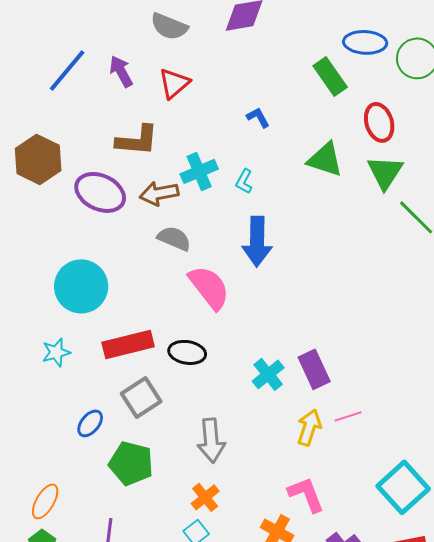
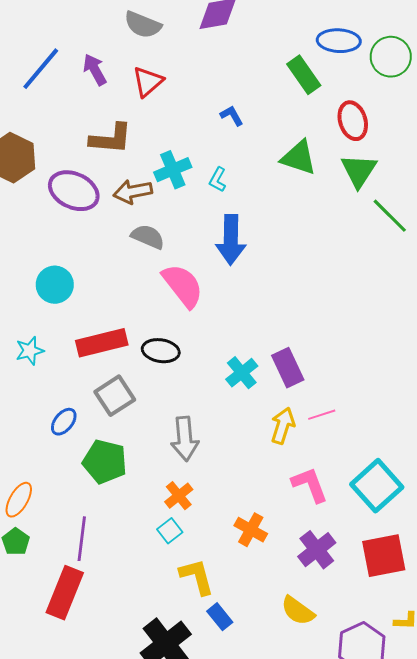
cyan circle: (81, 286) -> (55, 285), size x0.7
pink L-shape: (306, 494) -> (310, 485), moved

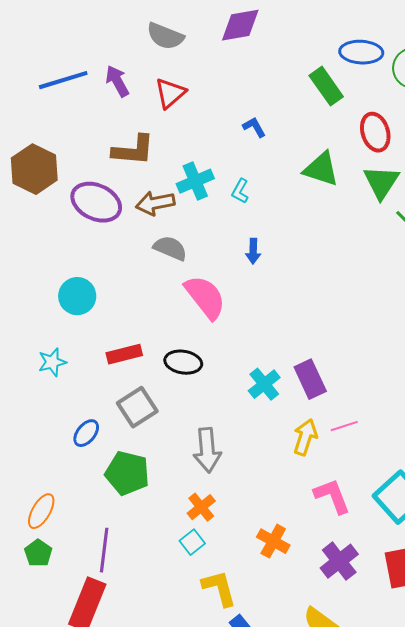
blue line: (41, 69) -> (63, 80), turned 33
blue arrow: (231, 240) -> (253, 251), size x0.5
red rectangle: (102, 343) -> (124, 354), size x0.7

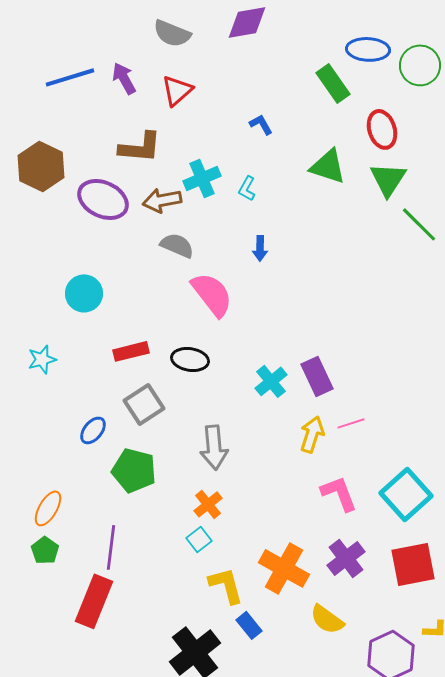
cyan star: (52, 362) -> (42, 359), moved
orange cross: (273, 541) -> (284, 568), moved, size x1.5

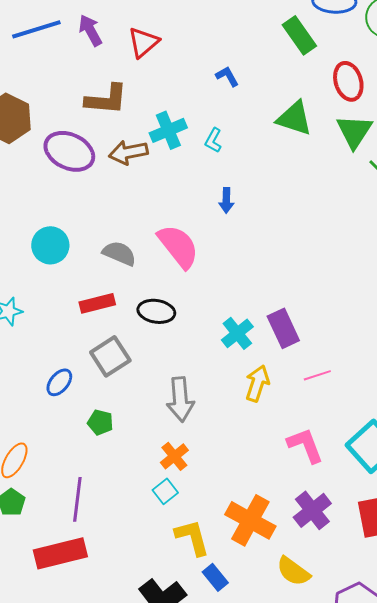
gray semicircle: (177, 245) -> (119, 253), moved
yellow arrow: (312, 434) -> (257, 383), moved
green pentagon: (134, 470) -> (100, 422), size x0.6
red rectangle: (94, 601) -> (60, 553), turned 54

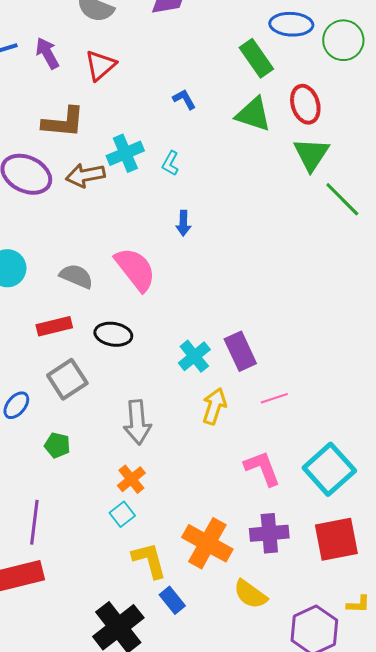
green triangle: (294, 118) -> (253, 114), moved
purple cross: (312, 510) -> (269, 533), turned 33

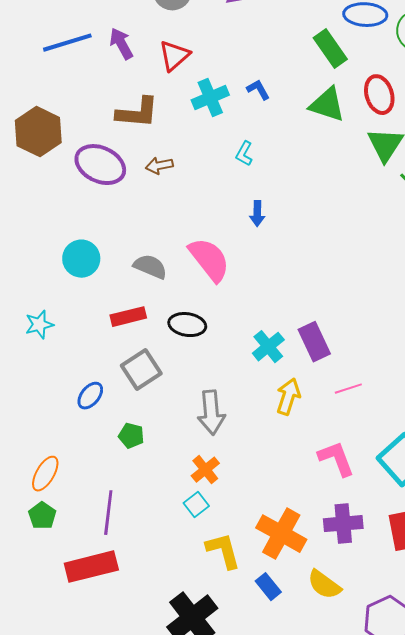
cyan cross: (125, 153) -> (210, 98), moved
brown arrow: (85, 175) -> (159, 166), size x0.7
blue rectangle: (172, 600) -> (268, 587), moved

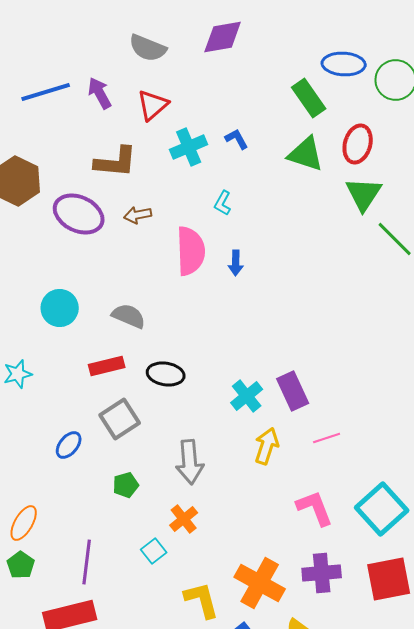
red ellipse: (379, 95) -> (358, 144), turned 33
pink semicircle: (209, 260) -> (191, 251), moved, turned 36
green pentagon: (131, 436) -> (126, 485), moved, turned -30
cyan square: (196, 505) -> (154, 551), moved

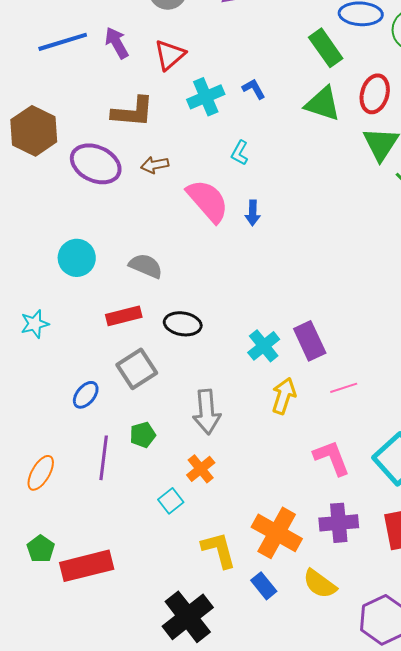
pink semicircle: (191, 251) -> (208, 201), turned -39
purple line: (87, 562) -> (104, 458), moved
green pentagon: (21, 565) -> (41, 549), moved

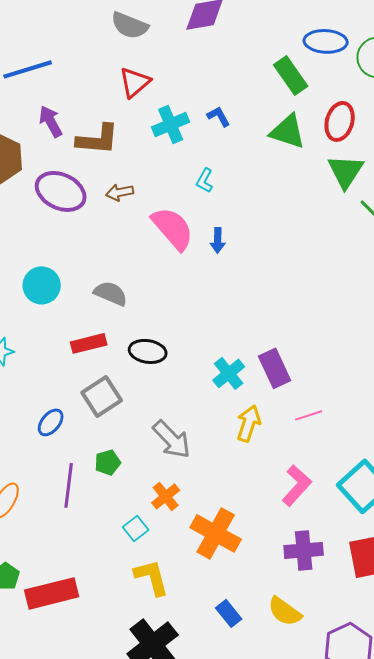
purple arrow: (117, 43) -> (51, 121), moved
gray arrow: (207, 412) -> (172, 439), turned -39
pink L-shape: (332, 458) -> (297, 485), turned 63
orange cross: (277, 533) -> (216, 533), moved
yellow L-shape: (219, 550) -> (152, 577), moved

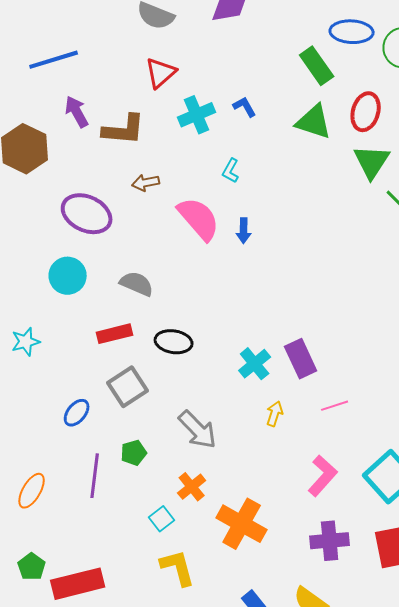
purple ellipse: (61, 191) -> (87, 214), moved
yellow arrow: (249, 423) -> (275, 414), size x0.7

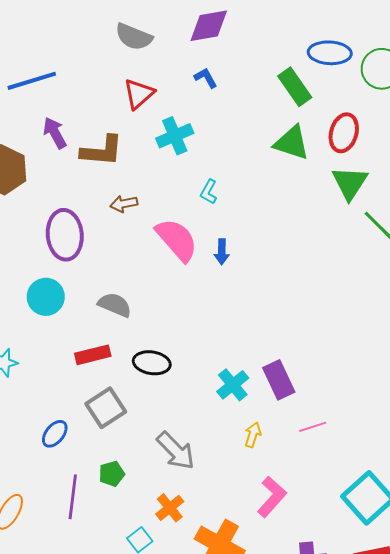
blue L-shape: (245, 107) -> (206, 78), moved
purple ellipse: (87, 214) -> (65, 235), turned 60
pink L-shape: (323, 476) -> (272, 497), moved

